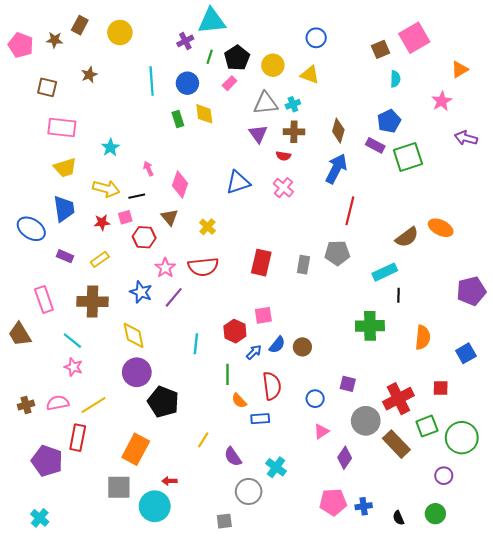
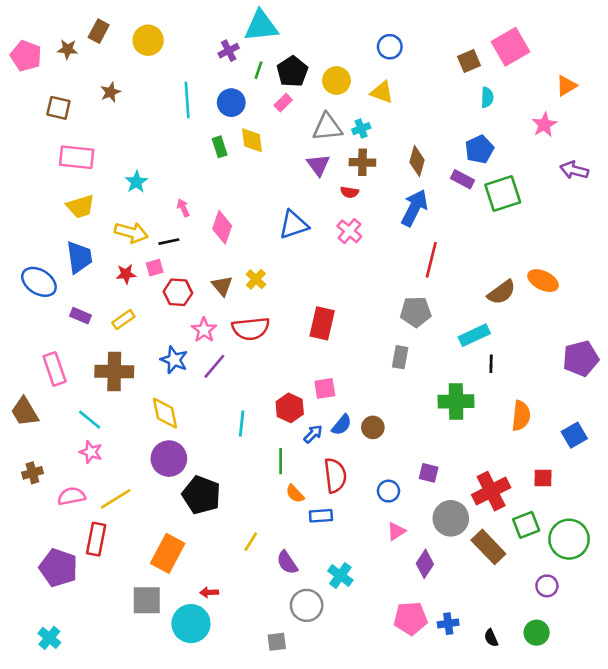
brown triangle: (169, 217) -> (222, 286), moved
gray rectangle: (303, 265) -> (400, 357), moved
brown cross: (26, 405) -> (32, 473), moved

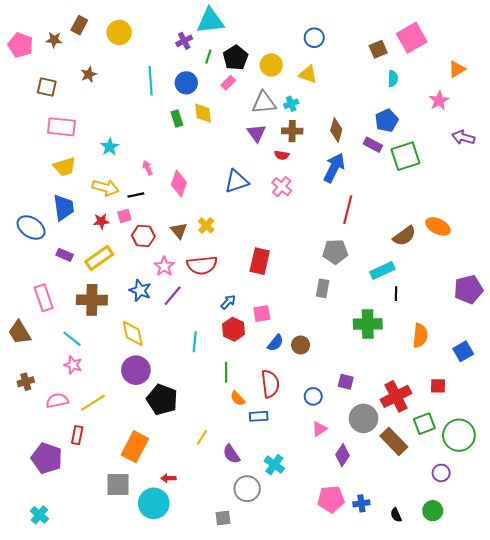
yellow rectangle: (123, 320) -> (99, 258), size x1.5
blue arrow: (313, 434) -> (228, 302), moved
red rectangle: (96, 539) -> (77, 435), size x0.7

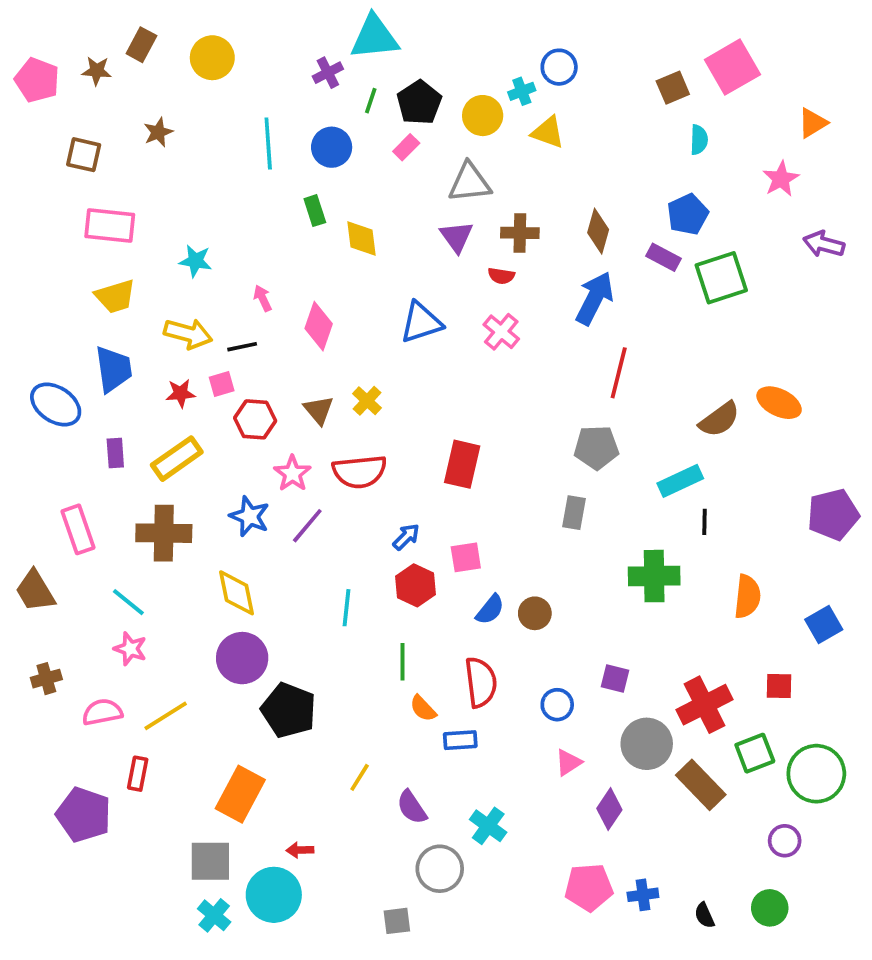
cyan cross: (291, 104) -> (522, 91), moved
yellow diamond: (203, 113) -> (361, 239), moved
cyan star: (110, 147) -> (195, 261), turned -30
purple rectangle: (65, 255) -> (115, 453), turned 63
cyan cross: (39, 515) -> (214, 915), moved

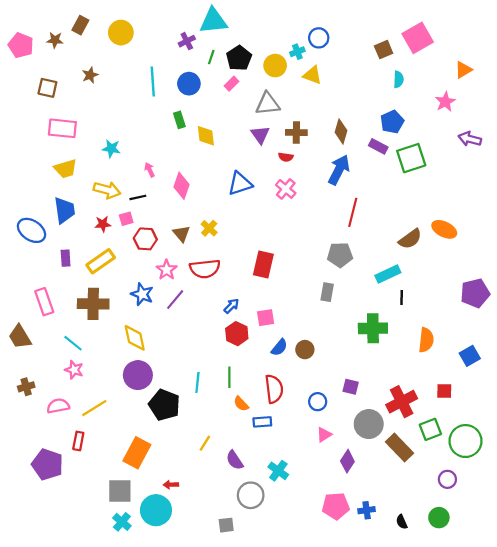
cyan line: (347, 608) -> (197, 383), moved

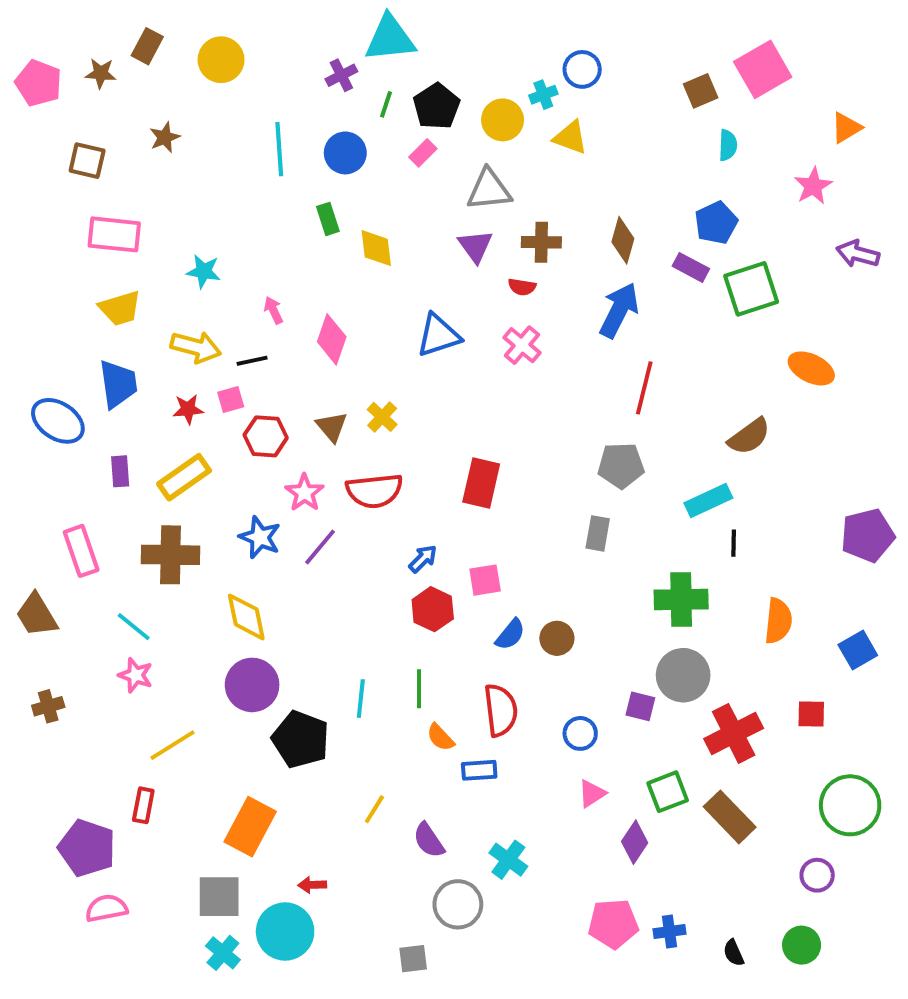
orange ellipse: (444, 229) -> (811, 368), moved
pink semicircle: (58, 406) -> (106, 908), moved
gray circle: (369, 424) -> (683, 675), moved
green square: (430, 429) -> (668, 792), moved

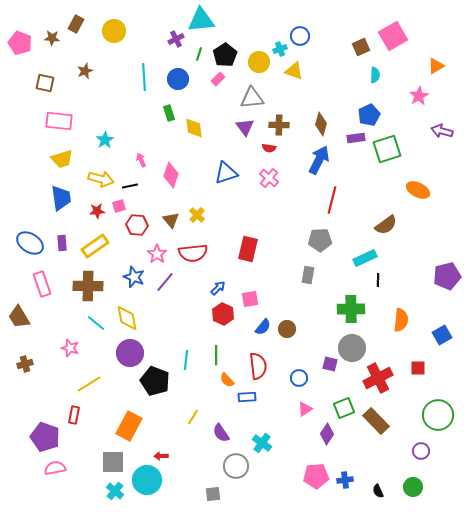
purple rectangle: (691, 267) -> (356, 138), turned -36
cyan star: (204, 271) -> (105, 140), turned 30
blue ellipse: (58, 421) -> (30, 243), moved
cyan line: (134, 627) -> (96, 323), moved

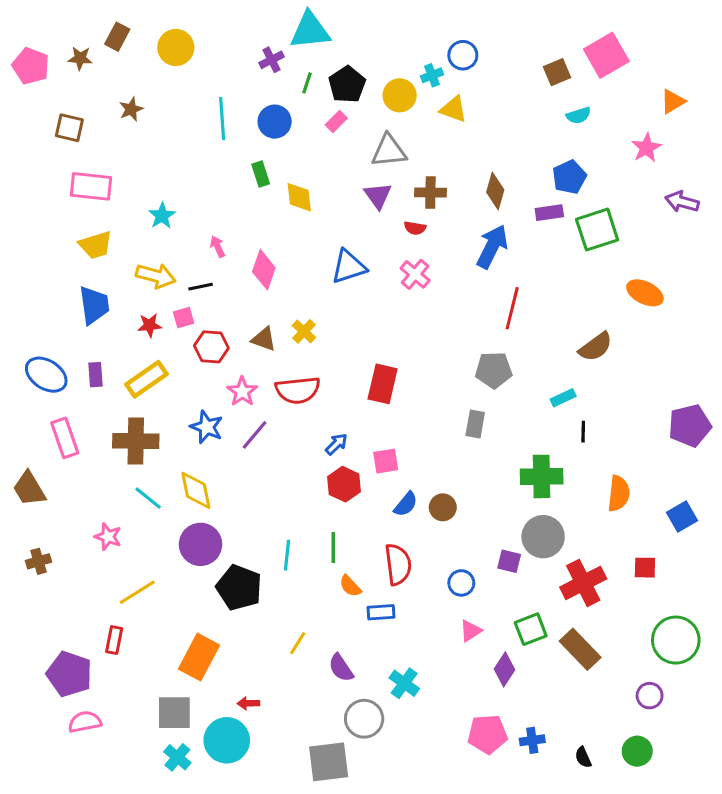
cyan semicircle: (375, 75) -> (579, 115), turned 70
brown triangle: (171, 220) -> (264, 339), turned -30
cyan rectangle: (365, 258) -> (563, 398), size x0.7
gray square: (213, 494) -> (329, 762), size x1.8

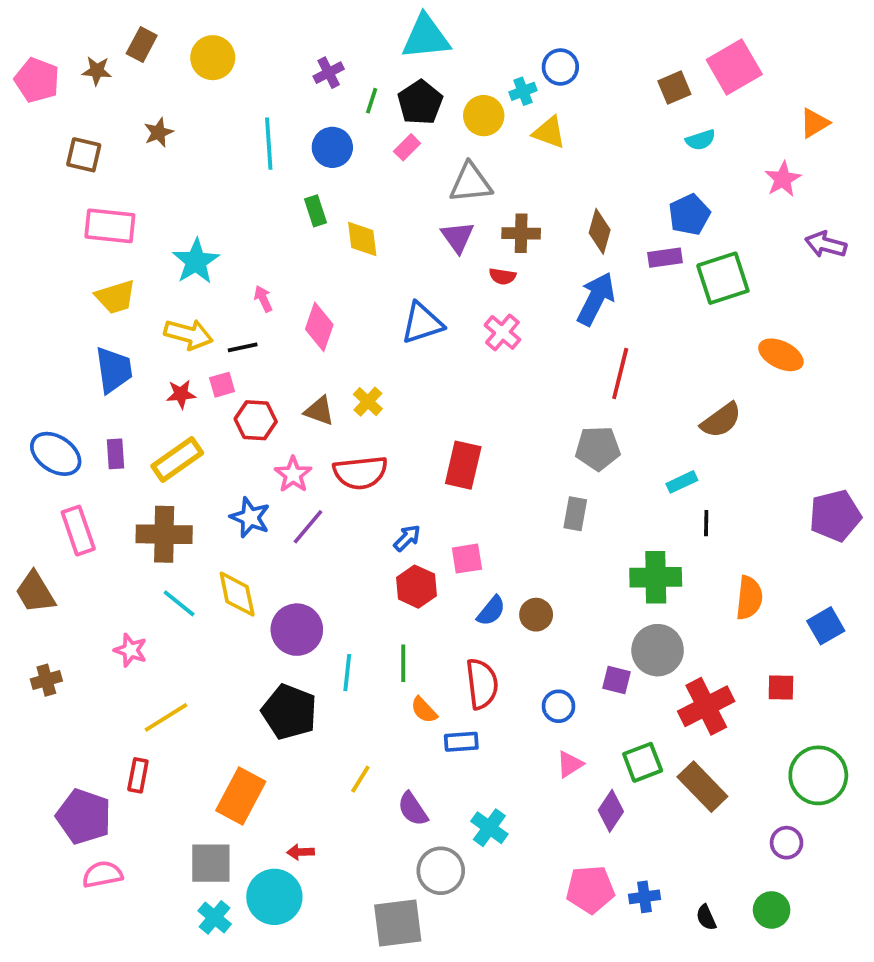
cyan triangle: (310, 31) -> (426, 37), moved
cyan star: (162, 216) -> (196, 261), size x1.4
purple circle: (201, 544) -> (297, 630), moved

